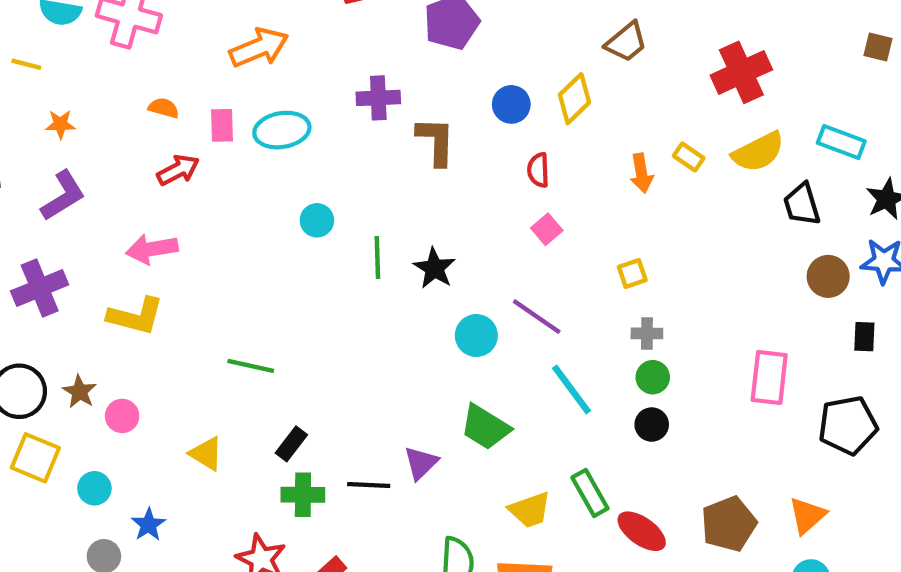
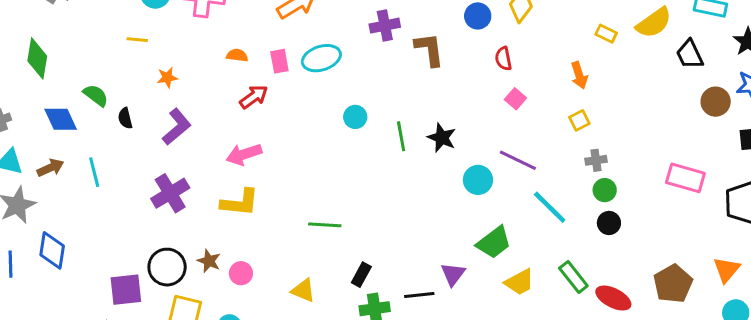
orange arrow: (641, 173) -> (579, 75), moved
pink rectangle: (769, 378) -> (685, 178), turned -72
green trapezoid: (485, 427) -> (494, 242), turned -60
yellow trapezoid: (530, 510) -> (519, 282), moved

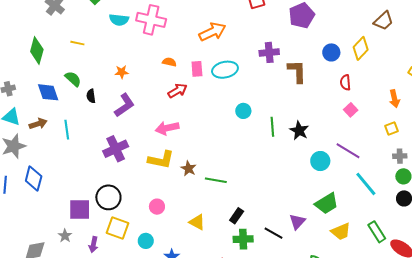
yellow line: (137, 40) -> (77, 43), moved
brown star: (209, 261) -> (189, 169), moved
black line: (419, 295) -> (274, 233), turned 30

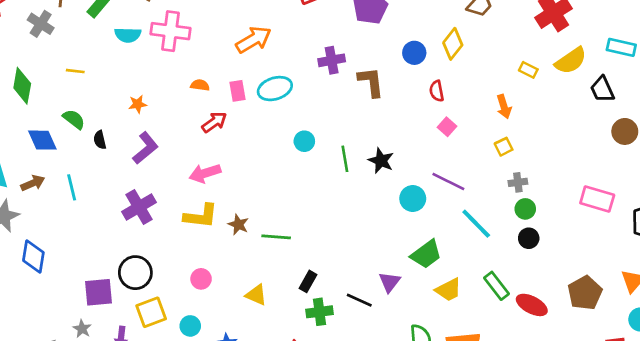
yellow square: (118, 228) -> (151, 312), turned -35

